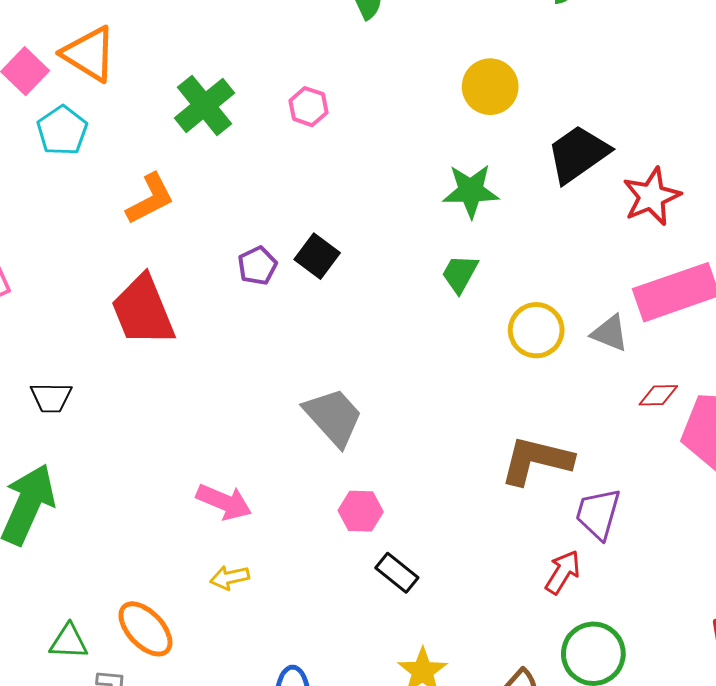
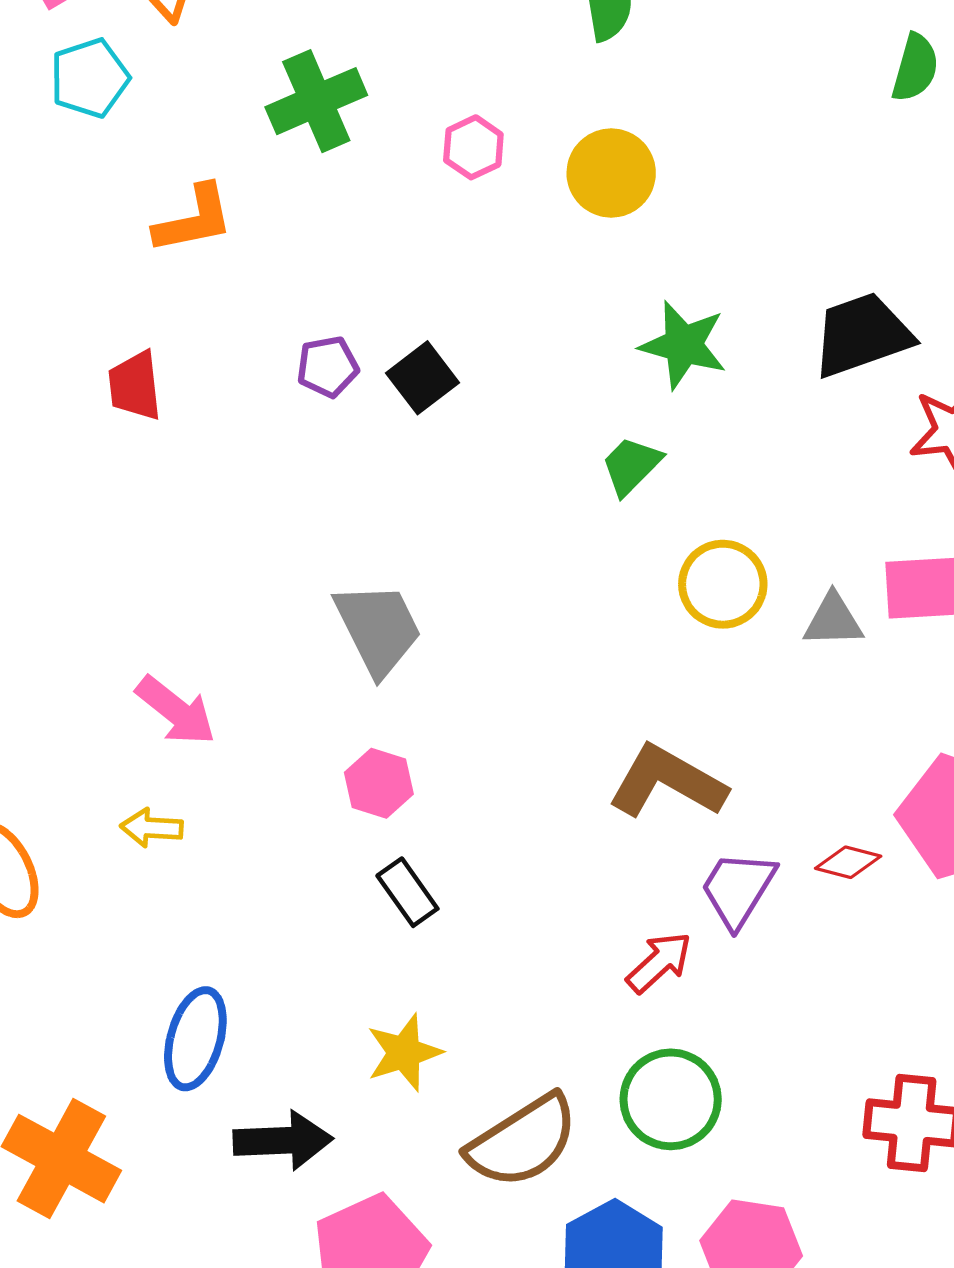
yellow circle: (490, 87) -> (611, 173), moved
red trapezoid: (143, 311) -> (135, 386), size x0.6
gray triangle: (610, 333) -> (833, 620), turned -39
red diamond: (658, 395) -> (848, 862), moved

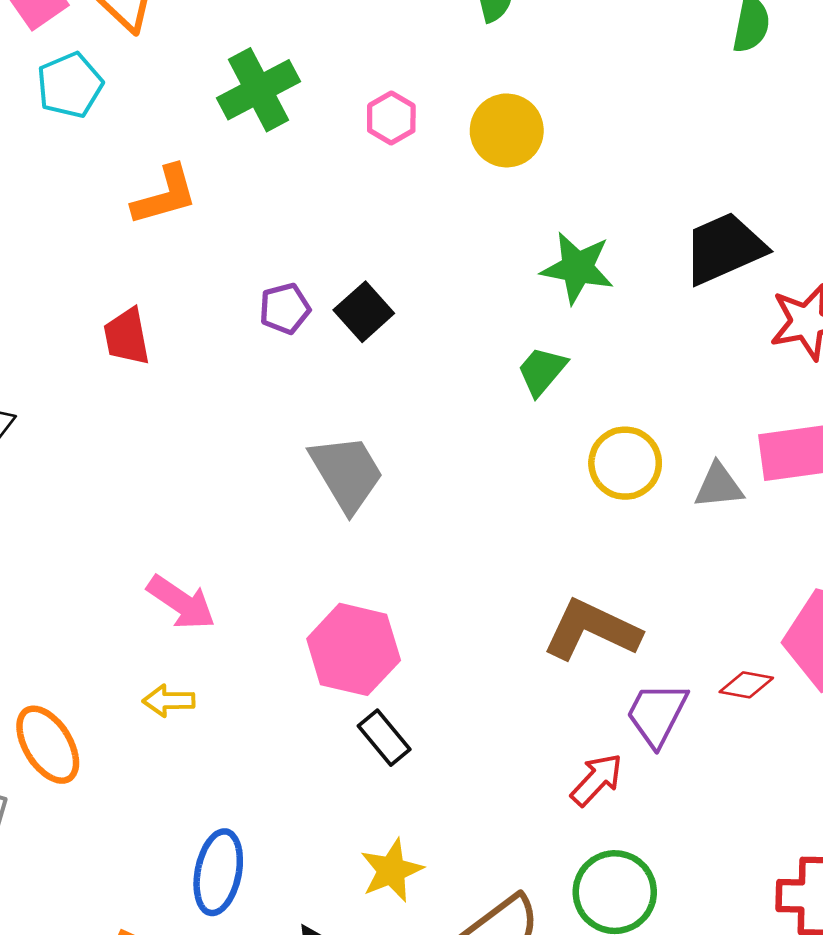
gray trapezoid: (378, 629) -> (347, 473), moved
pink hexagon: (379, 783) -> (354, 649), size x1.6

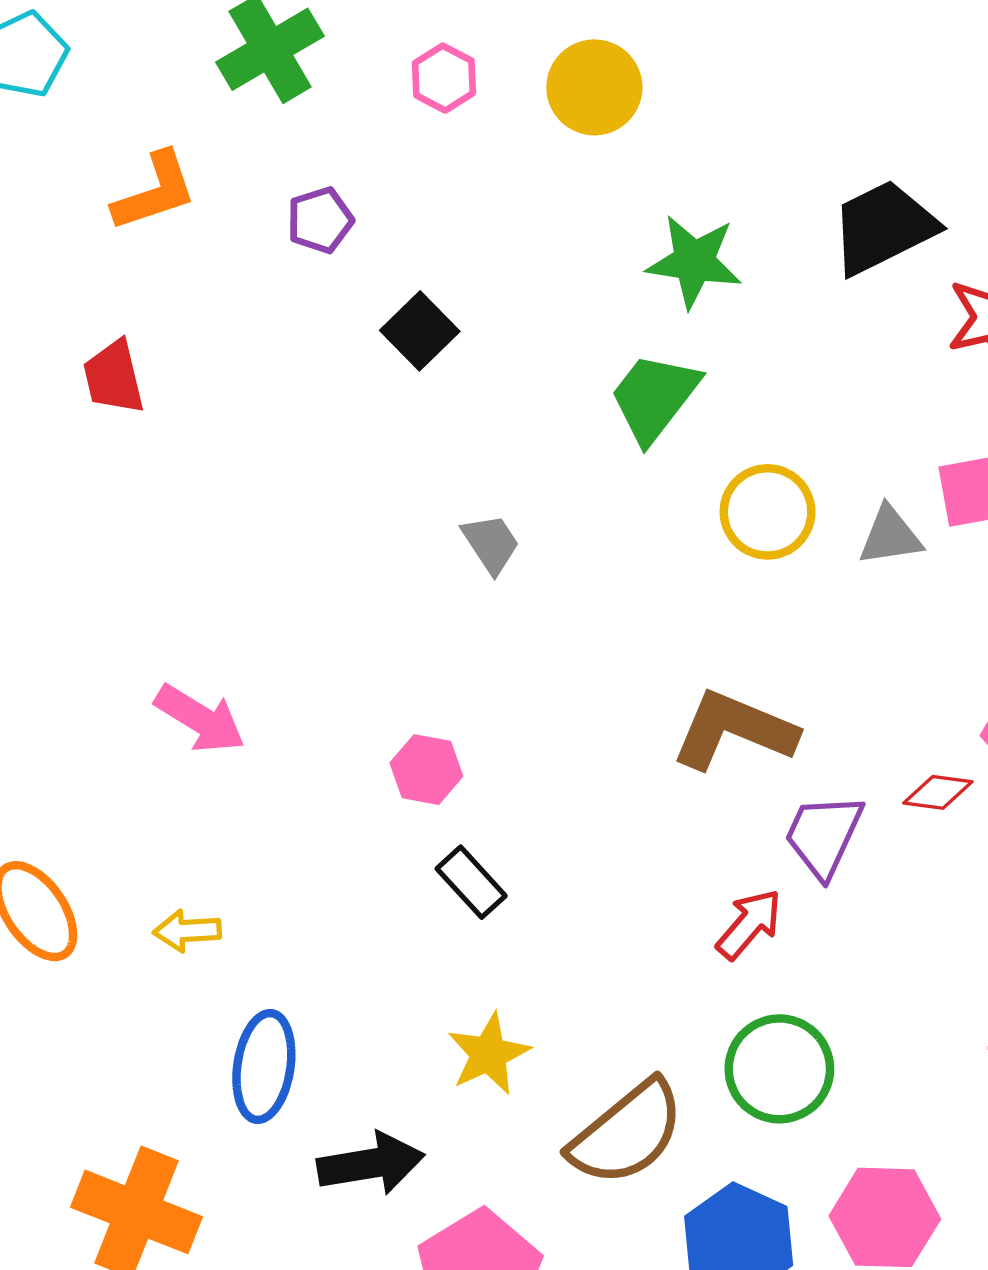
purple pentagon: (285, 309) -> (320, 220), moved
green trapezoid: (542, 371) -> (654, 397), size x1.4
gray trapezoid: (347, 473) -> (491, 544), moved, size x0.6
pink hexagon: (354, 649) -> (426, 770), size x0.6
yellow arrow: (169, 701) -> (187, 931), moved

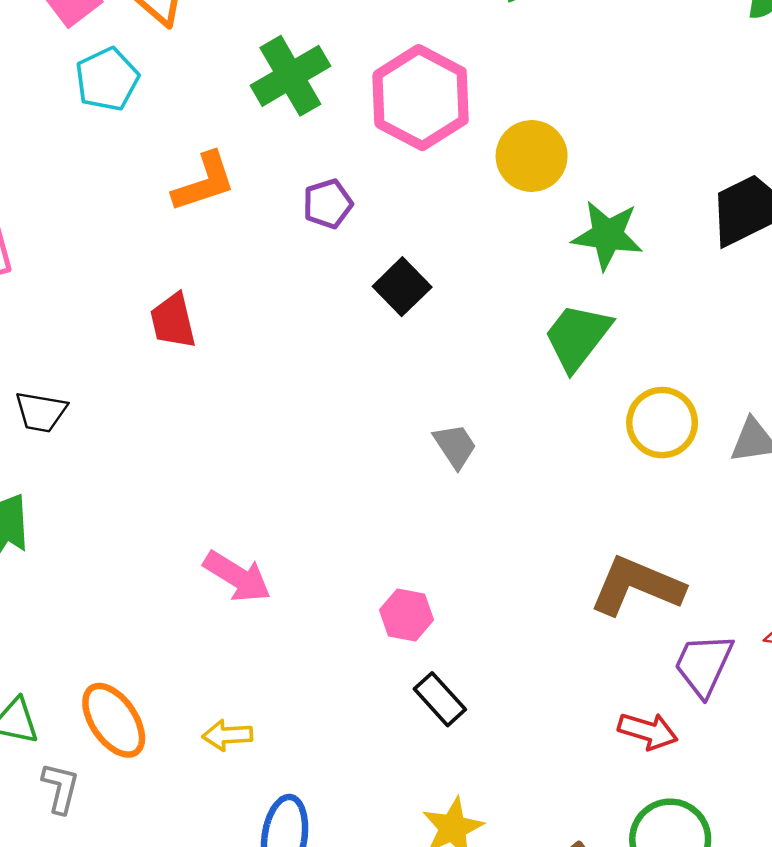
pink hexagon: (444, 78) -> (421, 98), size x2.0
yellow circle: (594, 87) -> (532, 156), moved
red arrow: (749, 924) -> (648, 731), turned 66

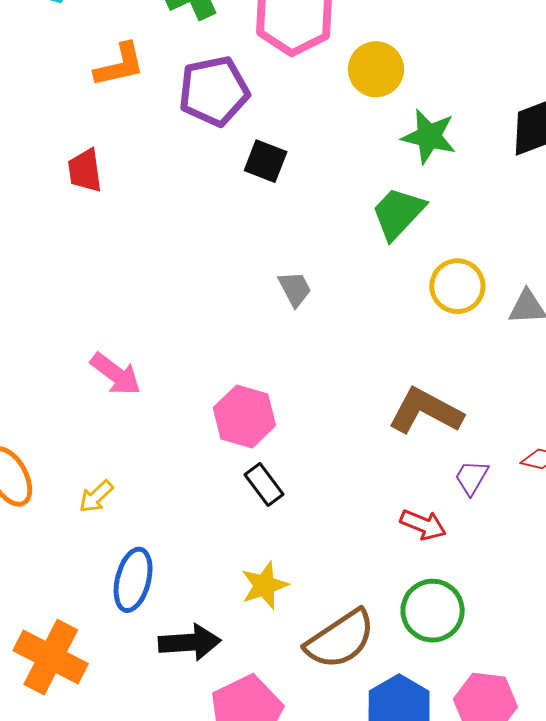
purple pentagon: (328, 204) -> (214, 91), size x1.8
black square: (402, 287) -> (266, 161), turned -30
pink hexagon: (406, 615) -> (244, 416), size x1.5
purple trapezoid: (704, 665) -> (472, 477), size x0.7
yellow arrow: (227, 735) -> (96, 497), turned -45

